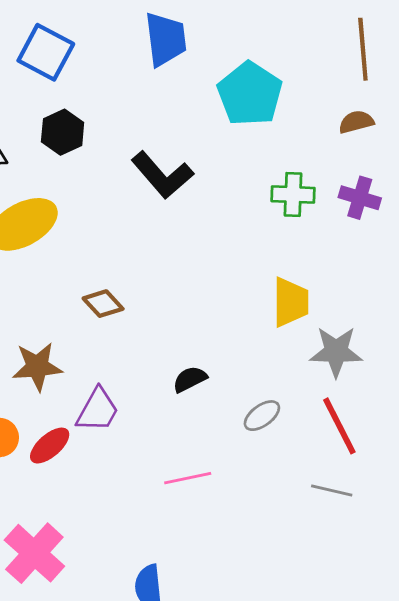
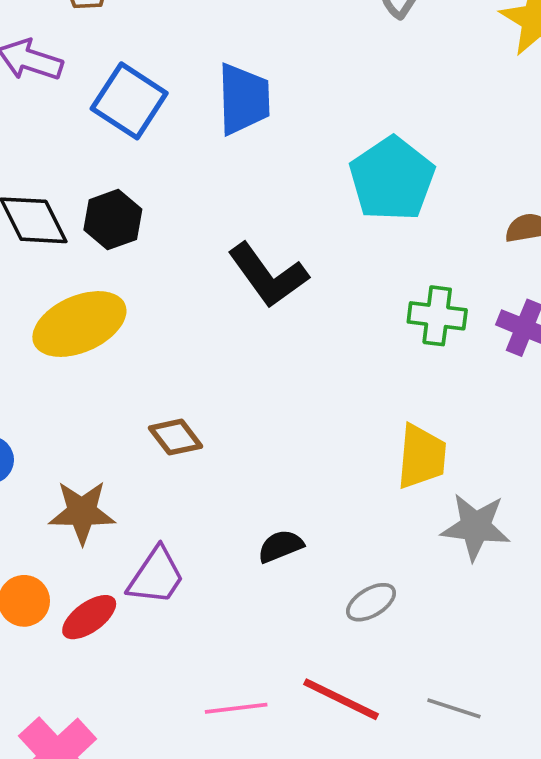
blue trapezoid: (166, 39) -> (244, 99), moved
black hexagon: (63, 132) -> (113, 220), moved
red line: (339, 426) -> (341, 699), moved, turned -42
pink line: (188, 478) -> (236, 708), moved

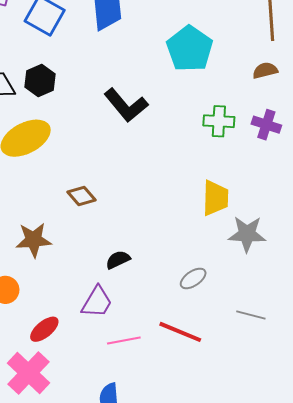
black semicircle: (281, 546) -> (118, 260), moved
purple trapezoid: (156, 576) -> (97, 302), moved
red ellipse: (89, 617) -> (44, 329), moved
gray line: (454, 708) -> (251, 315), moved

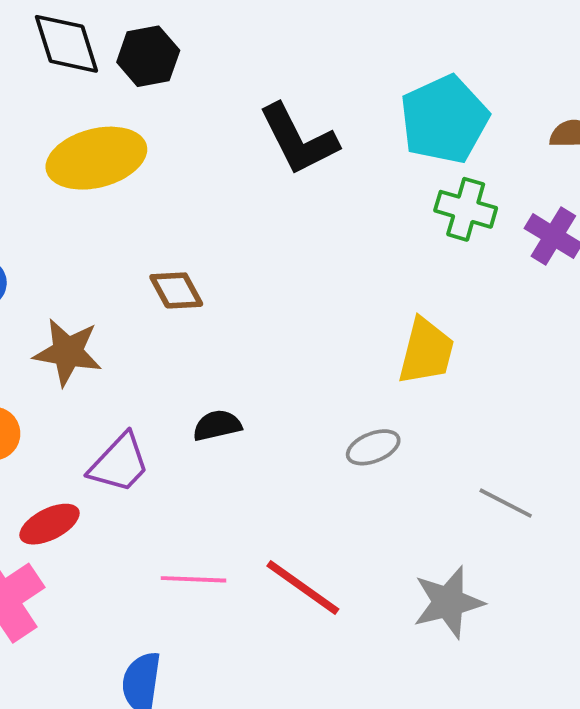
cyan pentagon: (190, 49) -> (444, 119), moved
gray star: (247, 234) -> (448, 602), moved, turned -30
gray ellipse: (193, 278) -> (373, 447), moved
purple trapezoid: (97, 302) -> (119, 463), moved
gray line: (251, 315) -> (506, 503), moved

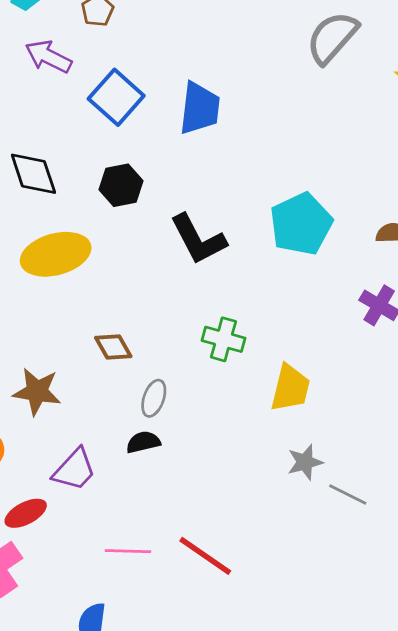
black hexagon: (148, 56) -> (121, 185), moved
green cross: (466, 209) -> (223, 339), moved
gray ellipse: (373, 447) -> (154, 398), moved, turned -48
gray star: (448, 602) -> (305, 462), moved, size x0.7

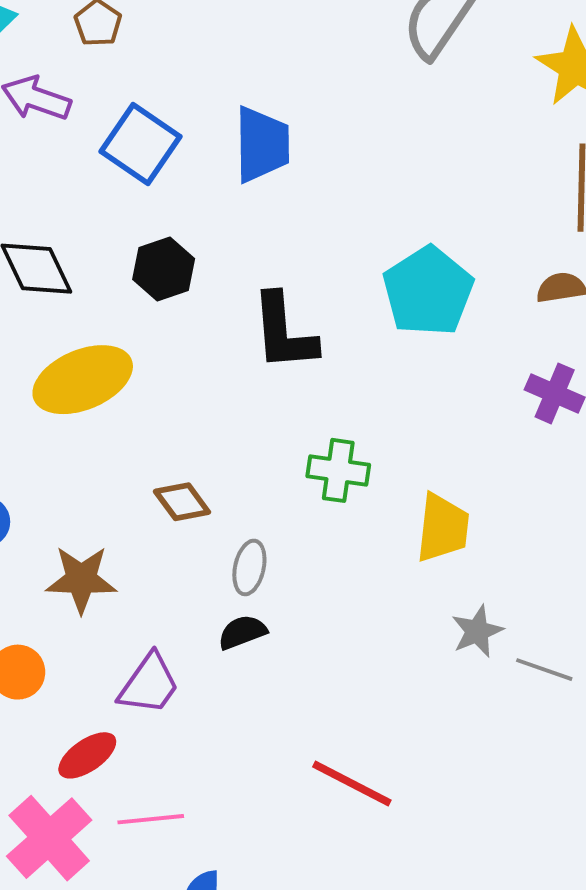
black L-shape: (198, 239) -> (284, 332), turned 30
pink line: (128, 551) -> (151, 819), moved

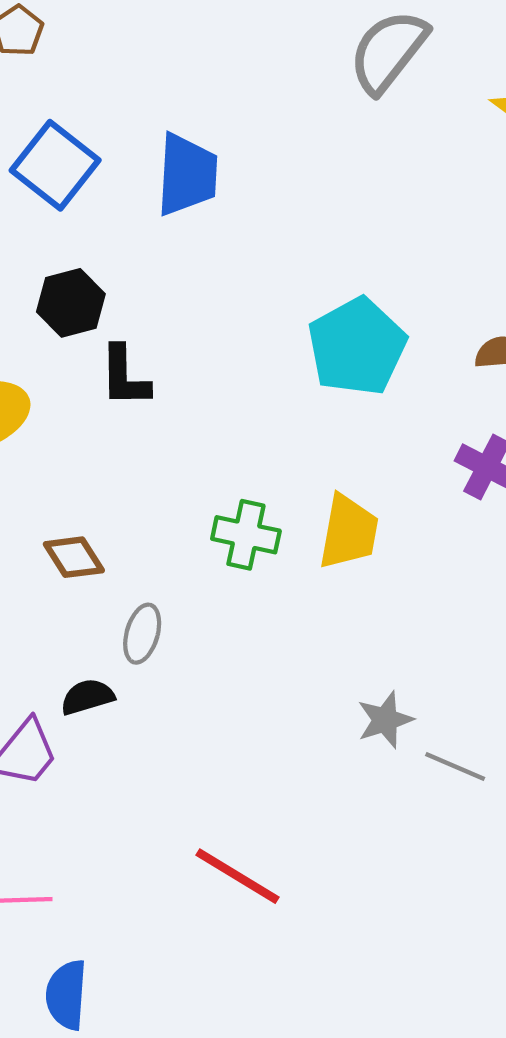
black L-shape: (284, 332) -> (124, 376), moved, size x0.7
yellow trapezoid: (443, 528) -> (349, 532), moved
black semicircle: (242, 632) -> (87, 697), moved

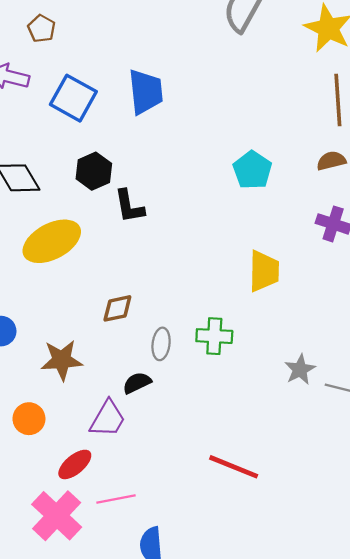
cyan pentagon: (357, 347) -> (252, 170), size x0.7
green cross: (246, 535) -> (214, 336), moved
brown diamond: (74, 557) -> (117, 308), turned -60

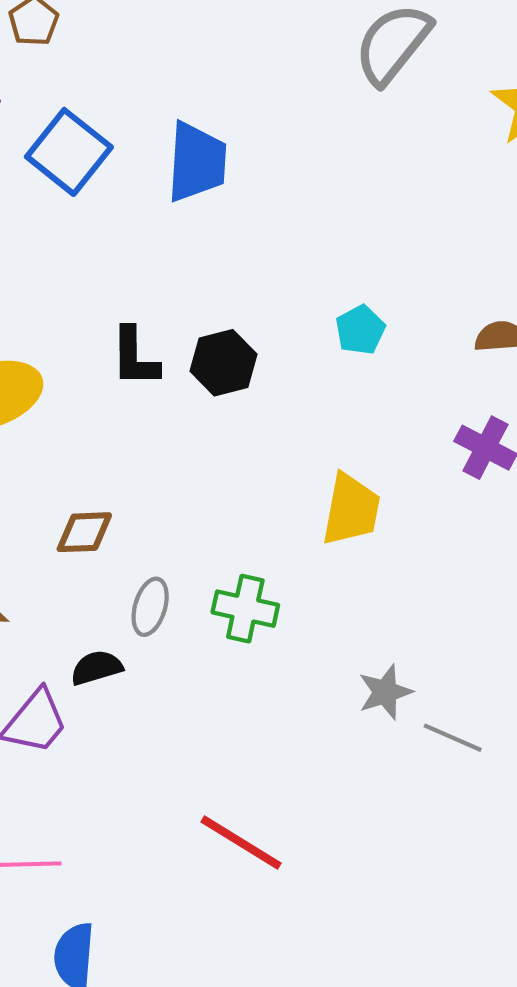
cyan pentagon: (252, 170) -> (360, 330), size x0.7
black hexagon: (94, 171) -> (223, 363), moved

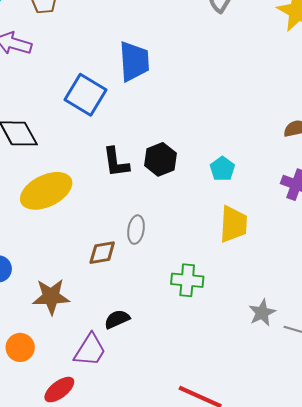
blue square: (69, 152) -> (85, 95), moved
cyan pentagon: (360, 330) -> (222, 169), moved
gray ellipse: (150, 607) -> (136, 230), moved

